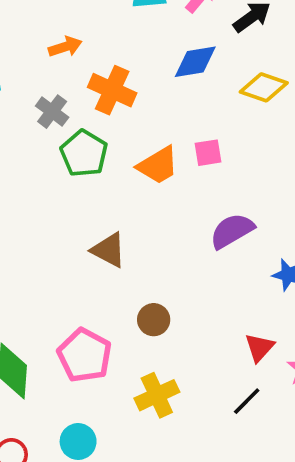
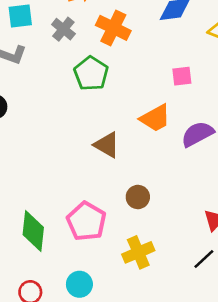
gray cross: (52, 112) -> (63, 29), moved
orange trapezoid: (158, 165) -> (155, 118), moved

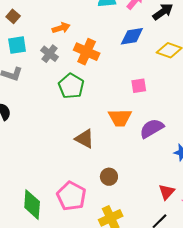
orange trapezoid: (155, 118) -> (120, 118), turned 30

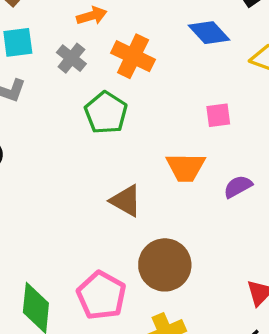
blue diamond: (132, 36) -> (209, 33), turned 55
purple semicircle: (152, 128) -> (238, 187), size x0.7
brown circle: (109, 177) -> (165, 265), size x1.8

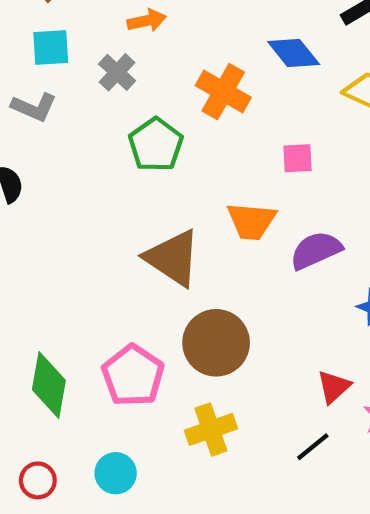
orange cross: (133, 56) -> (223, 91), moved
purple semicircle: (238, 187) -> (316, 250), size x1.4
brown triangle: (126, 201) -> (173, 258), size x1.4

